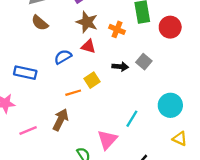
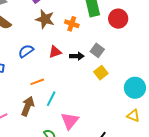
red triangle: (88, 46) -> (55, 52), moved, turned -32
yellow square: (92, 80) -> (101, 73), moved
cyan circle: (170, 105) -> (135, 88), moved
cyan line: (132, 119) -> (51, 99), moved

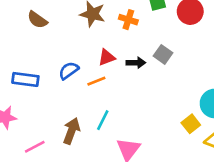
blue semicircle: (26, 51) -> (69, 71), moved
yellow square: (101, 73) -> (191, 124), moved
orange line: (37, 82) -> (96, 81), moved

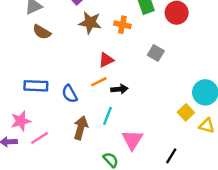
black arrow: (136, 63) -> (119, 89), moved
blue semicircle: (69, 71) -> (70, 94), moved, turned -78
pink line: (35, 147) -> (39, 138), moved

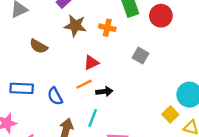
brown semicircle: (42, 32) -> (39, 46), moved

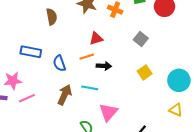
brown semicircle: (39, 46) -> (52, 17), turned -140
yellow square: (170, 114) -> (145, 72), moved
cyan line: (93, 118) -> (90, 88), turned 70

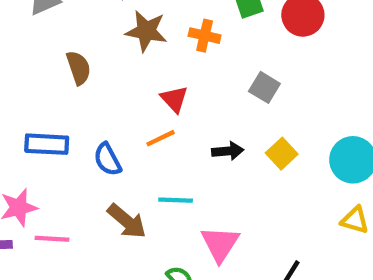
red triangle: (96, 38) -> (174, 99), turned -48
black arrow: (104, 66) -> (228, 151), moved
brown arrow: (65, 95) -> (127, 221), turned 114
pink line: (27, 98) -> (52, 239), turned 35

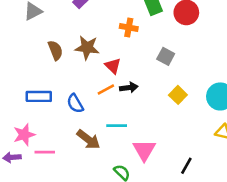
brown star: (146, 31) -> (87, 48), moved
black arrow: (228, 151) -> (129, 88), moved

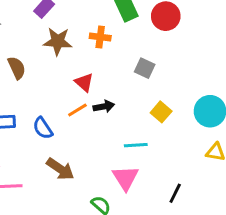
brown star: (87, 48) -> (58, 41), moved
cyan line: (117, 126) -> (136, 145), moved

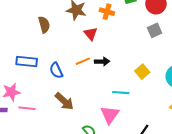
gray square: (145, 68) -> (155, 30), moved, turned 32
red triangle: (84, 82) -> (91, 34), moved

